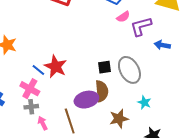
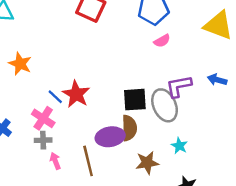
purple L-shape: (141, 26) -> (179, 86), moved
blue arrow: (162, 45) -> (217, 80), moved
black square: (105, 67) -> (135, 100), size x1.5

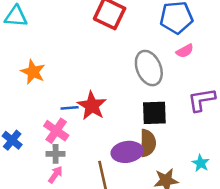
blue line: (55, 97) -> (70, 108), turned -49
gray ellipse: (165, 105) -> (149, 68), moved
pink arrow: (55, 161) -> (55, 175), moved, turned 56

